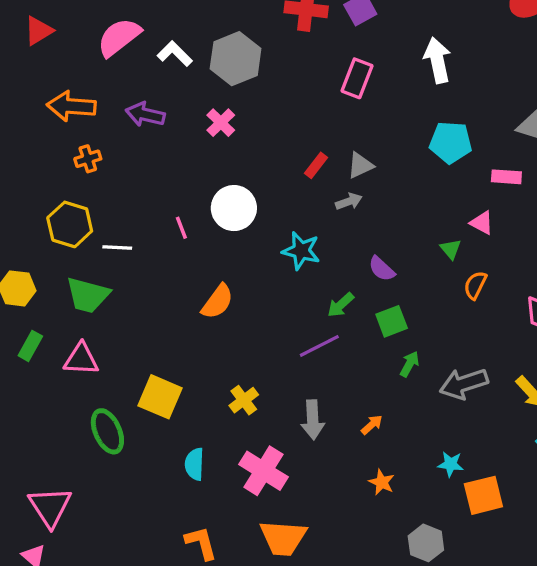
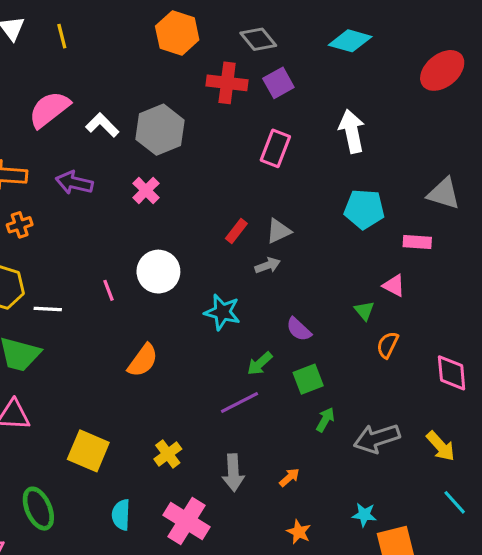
green ellipse: (107, 431) -> (38, 509), moved

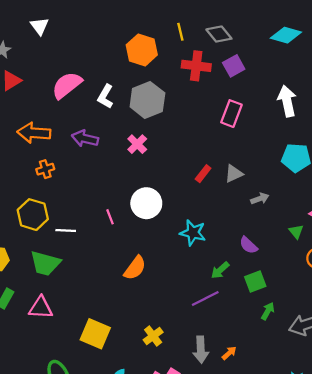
orange hexagon: (177, 33) -> (142, 50), moved
yellow line: (62, 36) -> (180, 32), moved
white L-shape: (102, 125) -> (105, 96), turned -105
gray arrow: (268, 265) -> (260, 199), moved
orange arrow: (289, 477) -> (229, 353), moved

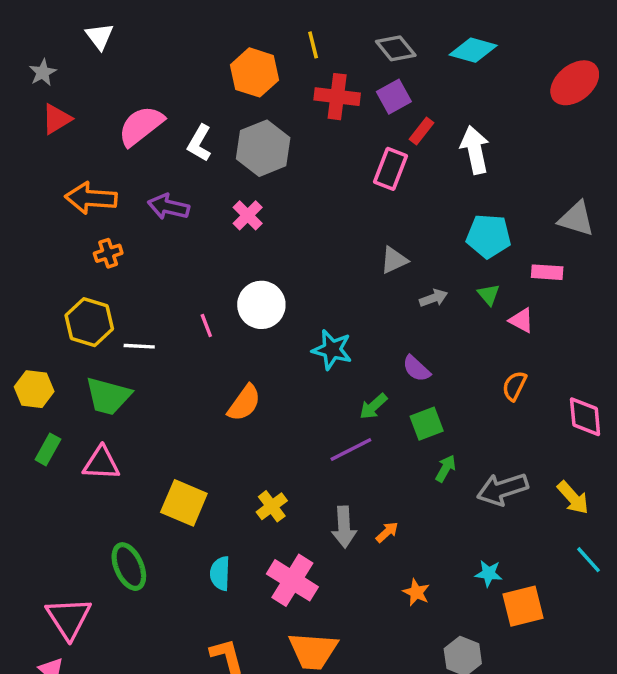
gray diamond: (219, 34) -> (396, 48), moved
red rectangle: (203, 174) -> (421, 131), moved
green triangle: (296, 232) -> (489, 295), moved

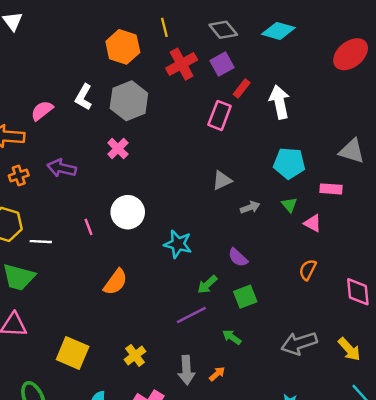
red cross: (337, 97) -> (182, 64), turned -36
pink semicircle: (141, 126) -> (42, 111), moved, size x0.7
purple arrow: (168, 207) -> (62, 168), moved
green arrow: (446, 468) -> (232, 337), moved, turned -84

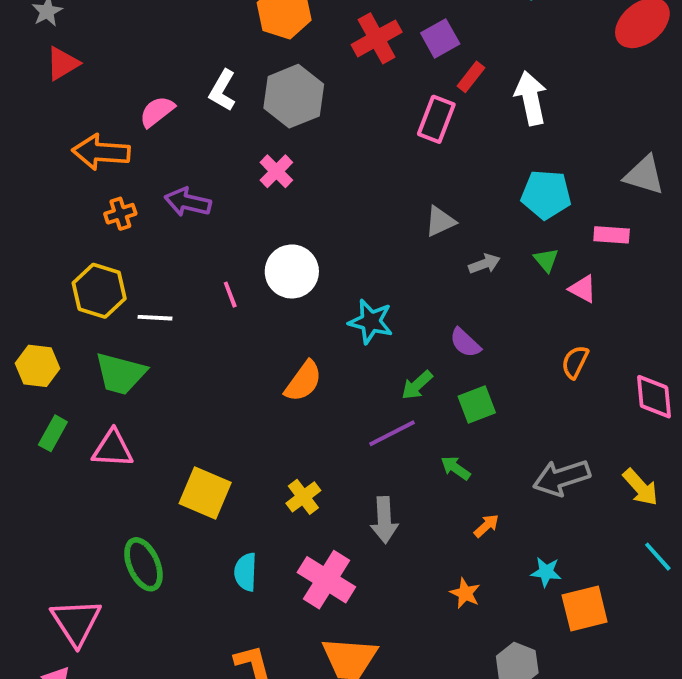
orange semicircle: (115, 282) -> (303, 381), moved
orange arrow: (217, 374) -> (486, 526), moved

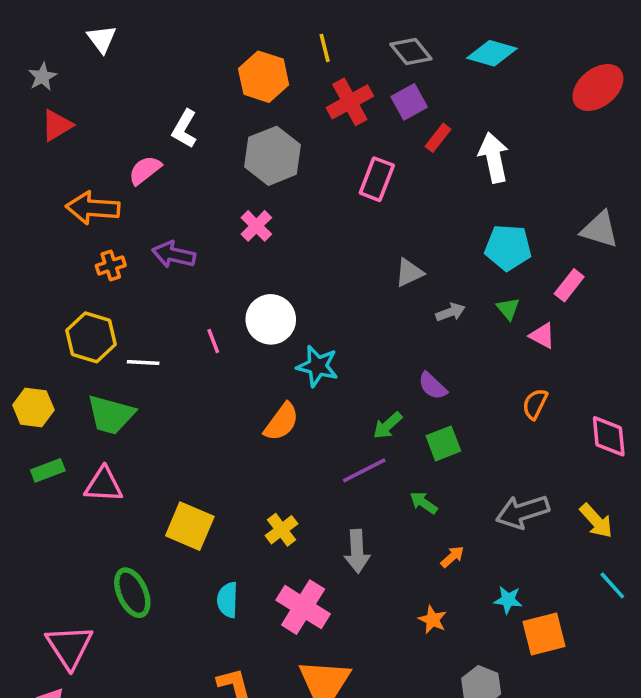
white L-shape: (222, 90) -> (184, 129), moved
pink rectangle: (436, 119) -> (377, 179), moved
pink rectangle: (612, 235) -> (569, 285), turned -56
cyan star: (371, 322) -> (317, 366), moved
green rectangle: (53, 433) -> (48, 470), turned 40

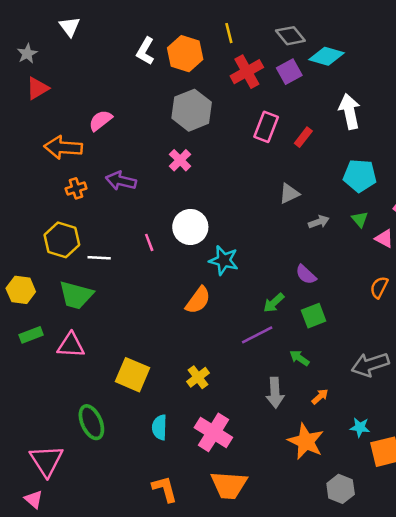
cyan diamond: (492, 53) -> (326, 56), moved
white L-shape: (184, 129) -> (145, 51), moved
red rectangle: (438, 138) -> (303, 137), moved
gray arrow: (357, 551) -> (275, 393), moved
orange star: (433, 620) -> (306, 441), size x1.8

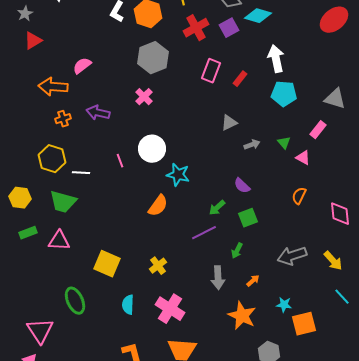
cyan pentagon: (360, 176) -> (284, 94), moved
green arrow: (299, 358) -> (237, 251), turned -98

